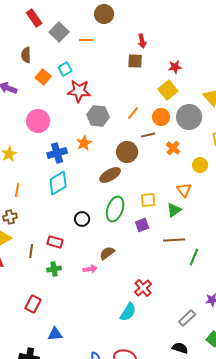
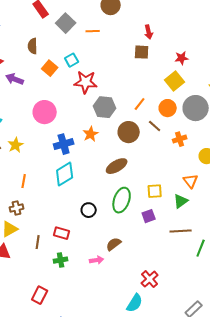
brown line: (148, 135) -> (155, 126), turned 56
orange cross: (173, 148) -> (180, 139), turned 32
brown circle: (127, 152) -> (129, 132), moved

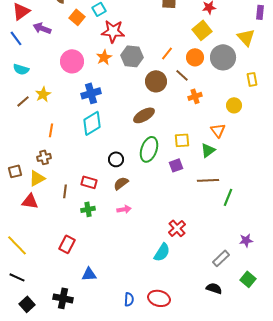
orange star: (91, 134) -> (104, 57), moved
orange cross: (180, 139) -> (195, 96), moved
brown semicircle: (114, 244) -> (121, 183), moved

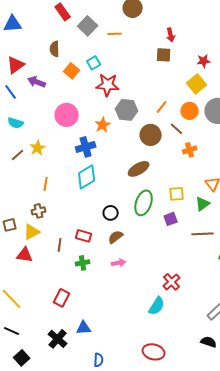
orange star: (104, 57) -> (103, 125), moved
black cross: (63, 298) -> (58, 339), moved, turned 30
blue semicircle: (129, 299) -> (99, 360), moved

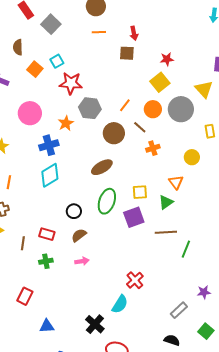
orange line: (115, 34) -> (99, 32), moved
purple square: (171, 219) -> (134, 217), size x1.5
black cross: (58, 339) -> (95, 324), moved

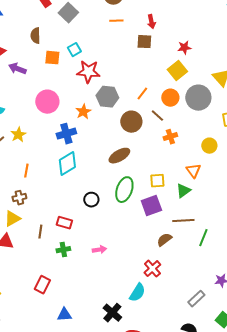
orange square: (35, 69) -> (52, 58), turned -35
brown semicircle: (79, 235) -> (164, 240), moved

